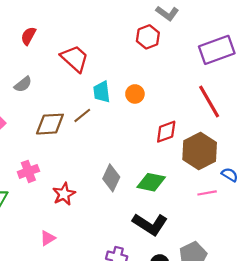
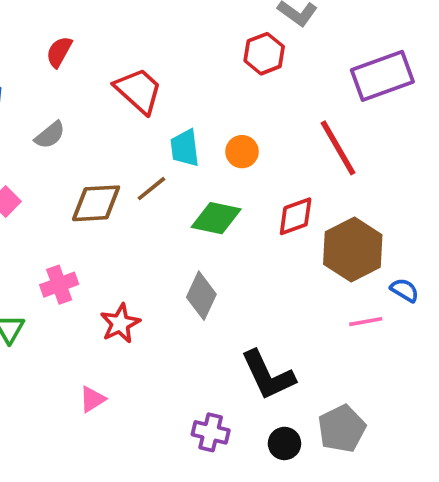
red line: (209, 101) -> (338, 148), moved
green diamond: (151, 182) -> (216, 218), moved
black L-shape: (150, 224) -> (268, 375), turned 32

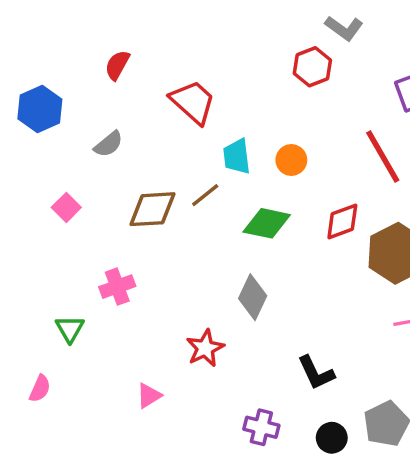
red star: (120, 323) -> (205, 348), moved
black L-shape: (268, 375) -> (316, 373), size x0.7

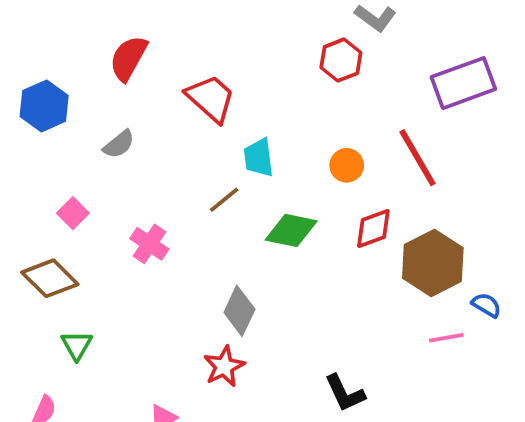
red semicircle: (117, 65) -> (128, 58), size x1.4
orange circle: (291, 160) -> (347, 165), moved
brown diamond: (152, 209) -> (50, 278), moved, turned 48
pink cross: (117, 287) -> (149, 244), moved, turned -36
gray diamond: (253, 297) -> (239, 311), moved

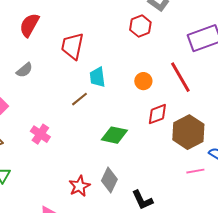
red trapezoid: (211, 98) -> (72, 46), turned -120
green diamond: (291, 230) -> (114, 135), moved
pink cross: (149, 244) -> (40, 134), moved
gray diamond: (239, 311) -> (109, 180), moved

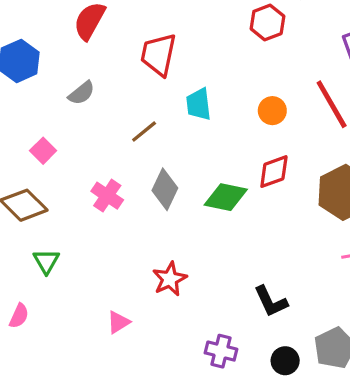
brown line: (79, 99) -> (144, 131), moved
red diamond: (157, 114) -> (274, 172), moved
gray diamond: (109, 180) -> (165, 189), moved

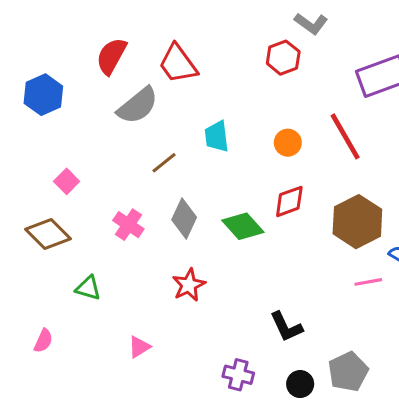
red trapezoid: (158, 55) -> (178, 64), moved, turned -48
gray semicircle: (82, 93) -> (138, 106), moved, size x1.6
green diamond: (226, 197) -> (243, 226), turned 36
green triangle: (46, 261) -> (88, 288), moved, turned -44
red star: (170, 279) -> (189, 285), moved

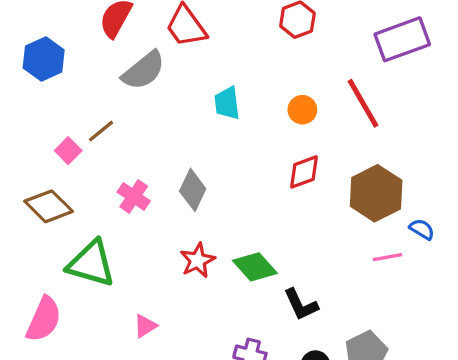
brown line: (164, 163) -> (101, 131), moved
green diamond: (243, 226) -> (255, 267), moved
green triangle: (88, 288) -> (91, 264), size x1.8
pink semicircle: (43, 341) -> (44, 319), size x1.8

